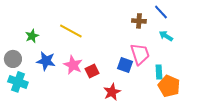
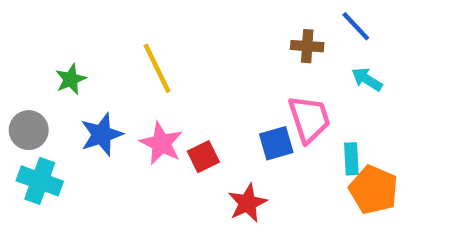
yellow line: (71, 31) -> (157, 68), turned 35
blue star: (46, 61) -> (102, 135), turned -30
blue square: (125, 65) -> (276, 143), turned -35

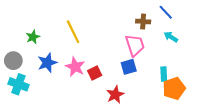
pink trapezoid: (309, 119) -> (135, 45), moved
orange pentagon: (373, 190) -> (174, 88), turned 30

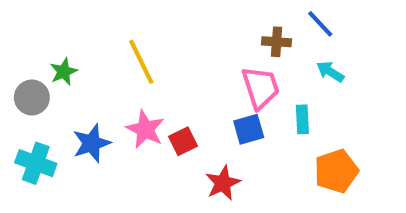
gray circle: (13, 61) -> (32, 97), moved
blue star: (47, 63) -> (92, 143), moved
cyan rectangle: (164, 74) -> (302, 119), moved

